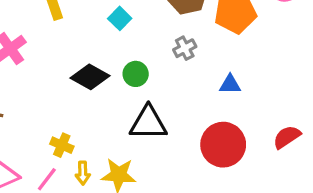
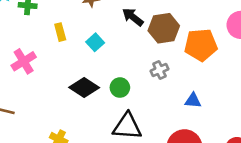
cyan square: (120, 18) -> (95, 42), moved

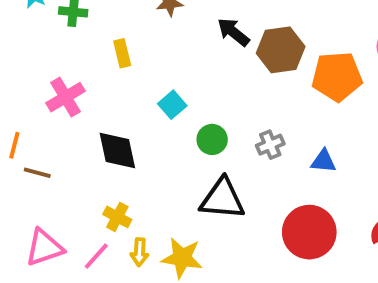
cyan square: (95, 42) -> (172, 105), moved
gray cross: (159, 70) -> (270, 145), moved
black diamond: (84, 87) -> (117, 151), moved, turned 44

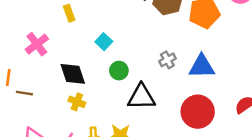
green circle: (212, 139) -> (119, 71), moved
blue triangle: (323, 161) -> (202, 67), size x1.6
yellow cross: (117, 217) -> (77, 102), moved

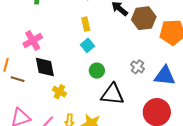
yellow rectangle: (69, 13) -> (86, 24), moved
gray cross: (167, 60) -> (137, 67), turned -32
black diamond: (73, 74) -> (45, 67), moved

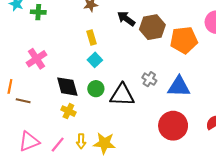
black diamond: (45, 67) -> (67, 87), moved
green circle: (97, 71) -> (96, 89), moved
black triangle: (112, 94) -> (122, 95), moved

